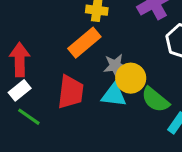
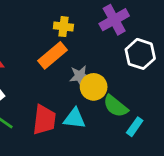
red trapezoid: (71, 92) -> (44, 120), moved
cyan triangle: (114, 95) -> (74, 118), moved

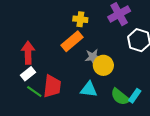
green semicircle: (116, 106) -> (120, 97), moved
red trapezoid: (44, 120) -> (52, 86), moved

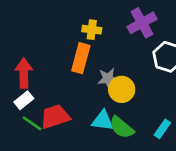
orange rectangle: (72, 41) -> (81, 58), turned -35
red trapezoid: (52, 86) -> (55, 117), turned -115
green semicircle: (120, 97) -> (122, 127), moved

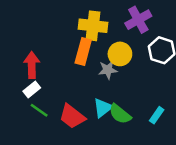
yellow cross: (92, 30) -> (93, 26), size x1.6
yellow circle: (122, 89) -> (120, 54), moved
red trapezoid: (55, 117) -> (72, 116), moved, turned -124
cyan triangle: (103, 121) -> (103, 108), turned -45

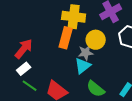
red arrow: (32, 65) -> (24, 49), turned 40
cyan triangle: (103, 108) -> (83, 66), moved

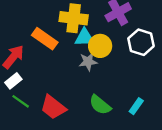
orange rectangle: (66, 38) -> (45, 39), moved, turned -70
cyan triangle: (83, 66) -> (84, 37), moved, turned 36

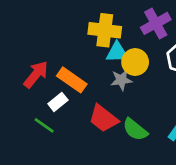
orange rectangle: (45, 39) -> (72, 80), moved
white rectangle: (13, 81) -> (58, 102), moved
red trapezoid: (53, 107) -> (103, 119), moved

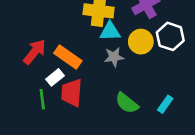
yellow circle: (135, 62) -> (141, 42), moved
red trapezoid: (103, 119) -> (72, 93), moved, turned 56
green line: (44, 125) -> (42, 99), turned 48

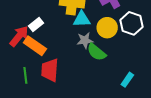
orange rectangle: (68, 57) -> (35, 46), moved
white rectangle: (55, 77) -> (36, 24), moved
green semicircle: (127, 103) -> (97, 52), moved

